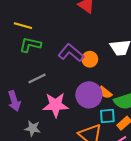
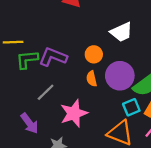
purple L-shape: (71, 53) -> (53, 57), moved
orange semicircle: (105, 92) -> (92, 79), moved, turned 56
purple circle: (89, 95) -> (120, 76), moved

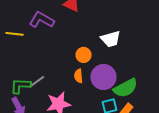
purple L-shape: (53, 57) -> (42, 20), moved
green L-shape: (27, 60) -> (20, 86), moved

